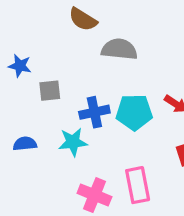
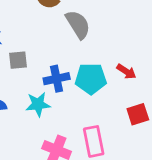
gray semicircle: (119, 49) -> (78, 24), turned 52

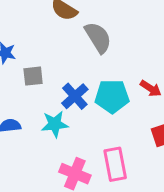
blue cross: (57, 79) -> (75, 96), turned -30

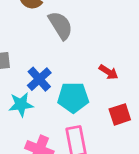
cyan pentagon: (112, 96) -> (73, 97), moved

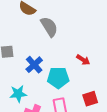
cyan star: (21, 105) -> (18, 94), moved
red square: (120, 114) -> (90, 99), moved

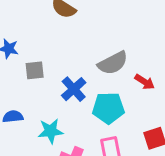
gray semicircle: (49, 27) -> (113, 63), moved, turned 95

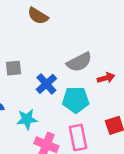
red arrow: (145, 82) -> (106, 78), turned -49

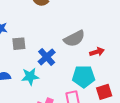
cyan pentagon: (76, 100) -> (84, 76), moved
cyan star: (27, 119) -> (30, 76), moved

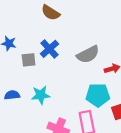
blue cross: (47, 57) -> (49, 49), moved

